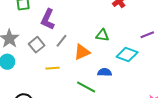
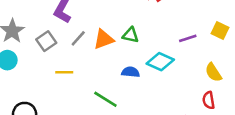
orange triangle: (82, 52) -> (104, 39), moved
blue semicircle: (105, 72) -> (131, 72), moved

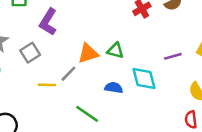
gray line: (78, 38) -> (68, 74), moved
cyan diamond: (160, 62) -> (144, 79), turned 48

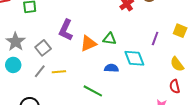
purple L-shape: (48, 22) -> (66, 30), moved
purple line: (173, 56) -> (155, 38), turned -48
gray line: (68, 74) -> (40, 71), moved

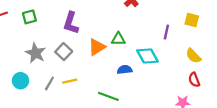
purple L-shape: (66, 30) -> (71, 23), moved
gray star: (16, 42) -> (36, 53), moved
gray square: (43, 48) -> (64, 52), moved

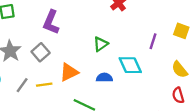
green triangle: (118, 39) -> (101, 44), turned -40
orange triangle: (97, 47) -> (69, 72), moved

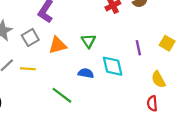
purple line: (153, 41) -> (138, 48), turned -40
green triangle: (101, 44) -> (88, 41), turned -40
orange triangle: (69, 72) -> (58, 45), moved

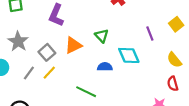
gray square: (30, 38) -> (47, 52), moved
yellow square: (167, 43) -> (176, 24), turned 32
yellow line: (28, 69) -> (49, 73), turned -40

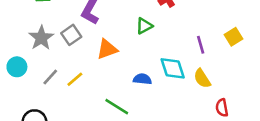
green triangle: (102, 36) -> (144, 26), moved, turned 40
gray square: (47, 52) -> (71, 35), moved
yellow semicircle: (174, 60) -> (202, 78), moved

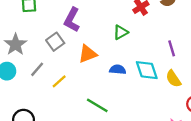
gray star: (41, 38) -> (15, 44), moved
gray line: (50, 77) -> (37, 69), moved
blue semicircle: (142, 79) -> (118, 70), moved

